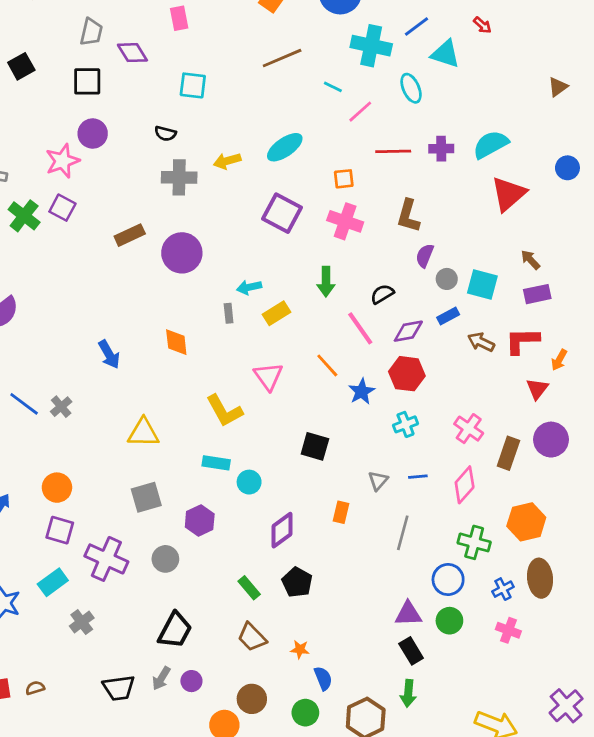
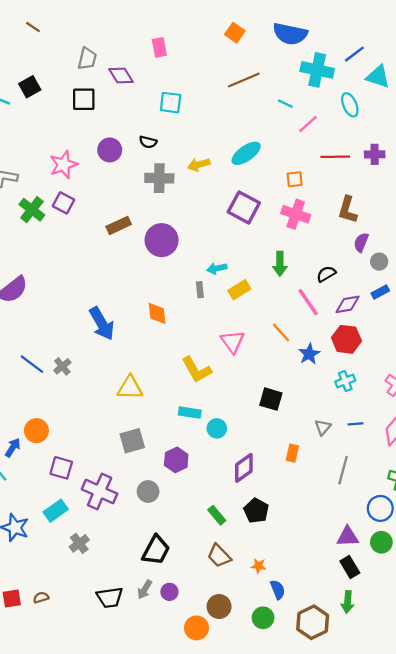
purple circle: (93, 134) -> (110, 150), moved
blue arrow: (109, 354) -> (102, 324), size x1.4
orange circle: (57, 488) -> (36, 431), moved

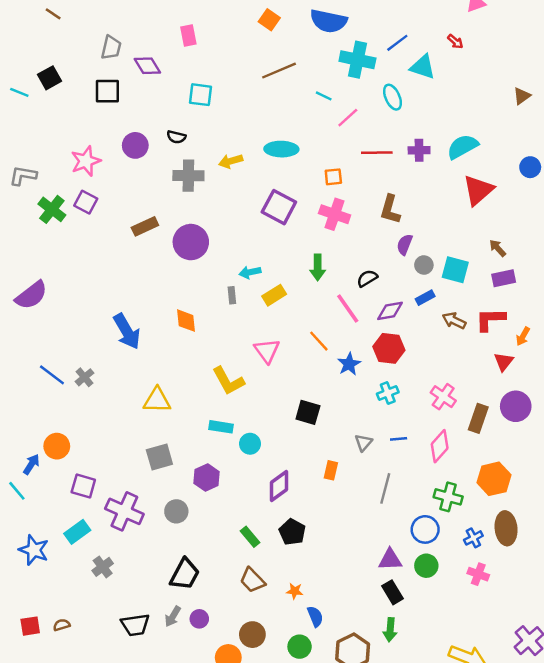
cyan ellipse: (246, 153) -> (281, 149), turned 36

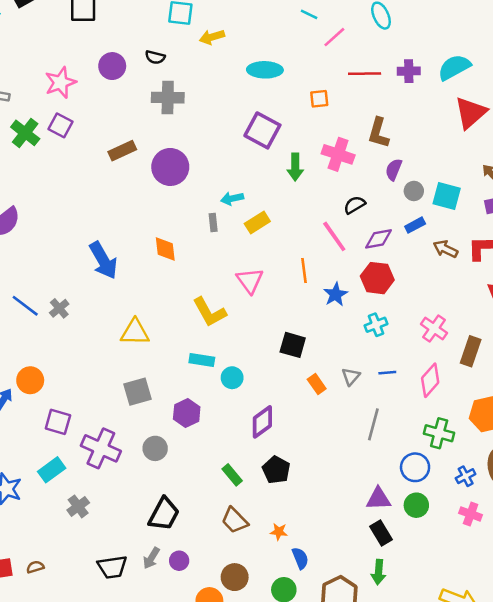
yellow arrow: (231, 161) -> (212, 37), moved
pink cross: (335, 214) -> (338, 154), moved
green arrow: (318, 267) -> (295, 167), moved
orange line: (319, 341) -> (304, 270), turned 35
orange rectangle: (331, 470) -> (317, 384), moved, turned -48

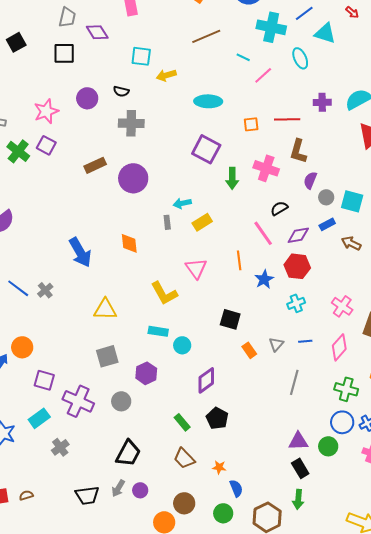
red line: (365, 74) -> (287, 119), moved
blue circle: (415, 467) -> (342, 422), moved

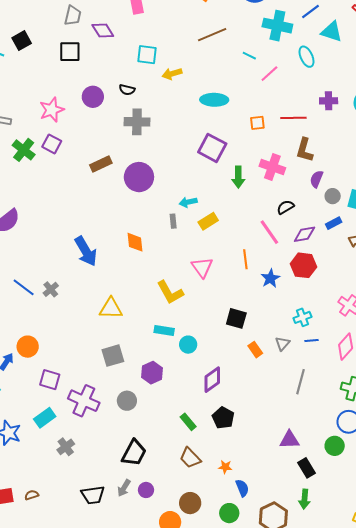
cyan cross: (296, 303) -> (302, 317), moved
purple triangle: (298, 441) -> (289, 440), moved

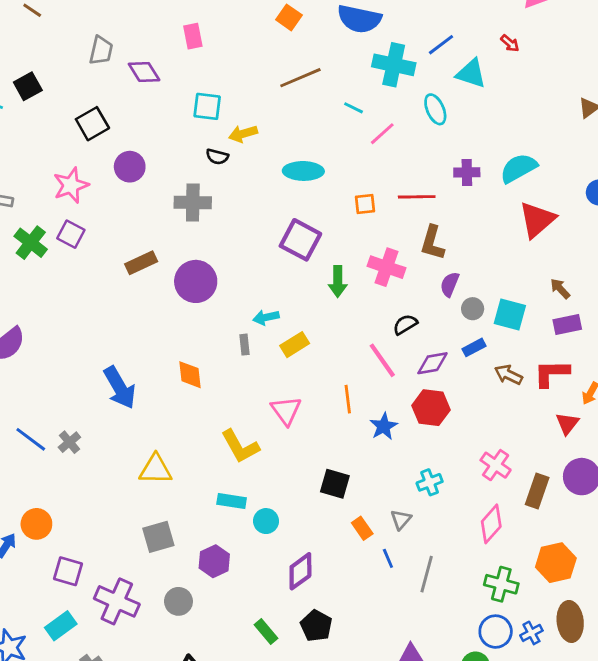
black square: (70, 52) -> (92, 124), moved, turned -30
black semicircle: (127, 90) -> (217, 157), moved
blue line: (312, 341) -> (388, 558), moved, turned 72

